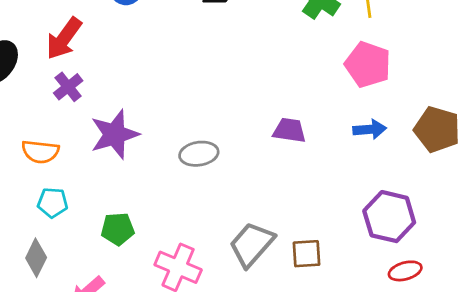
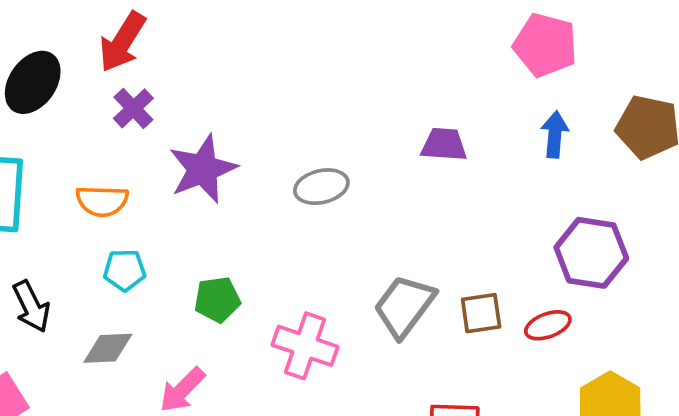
blue arrow: (370, 129) -> (555, 134), turned -76
gray diamond: (36, 258) -> (108, 348), turned 66
red ellipse: (405, 271) -> (548, 325), moved

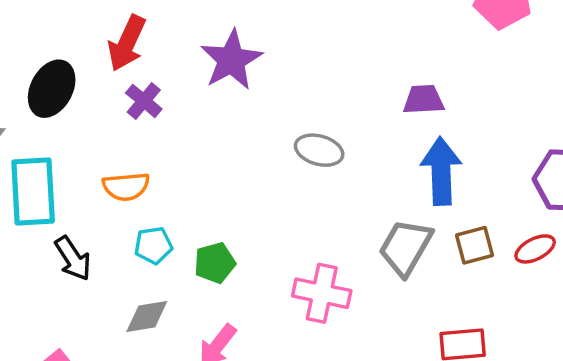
blue arrow: (555, 134) -> (441, 171), moved, size x1.6
purple star: (203, 169) -> (231, 60), moved
gray ellipse: (321, 187) -> (319, 150), turned 36
green pentagon: (217, 299) -> (215, 263), moved
black arrow: (31, 306) -> (73, 258), moved

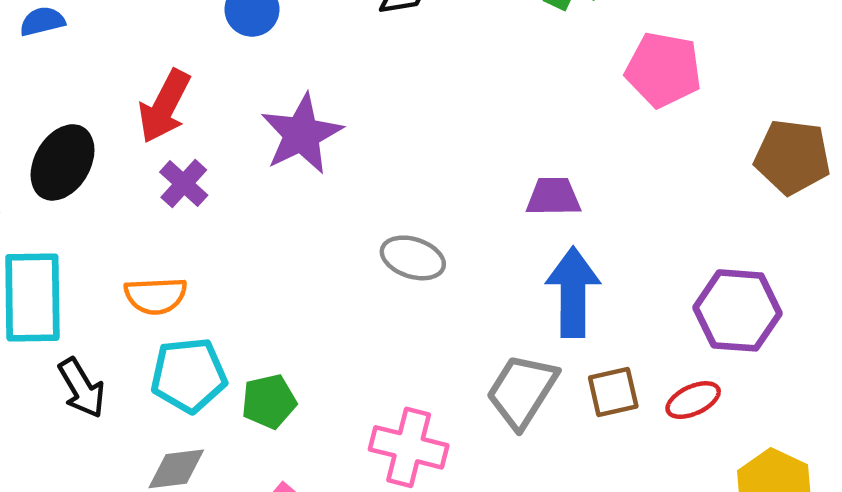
cyan pentagon: (153, 245) -> (189, 375), size x1.5

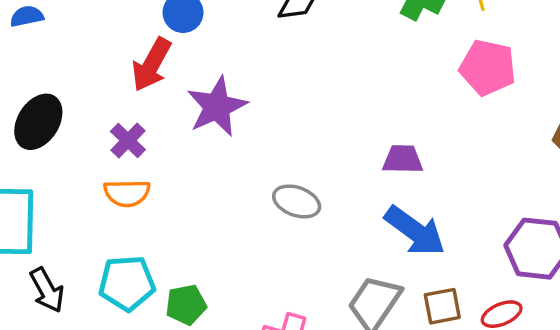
red arrow: (164, 106) -> (151, 65), moved
blue arrow: (573, 292) -> (415, 231), turned 124
orange semicircle: (156, 296) -> (127, 193), moved

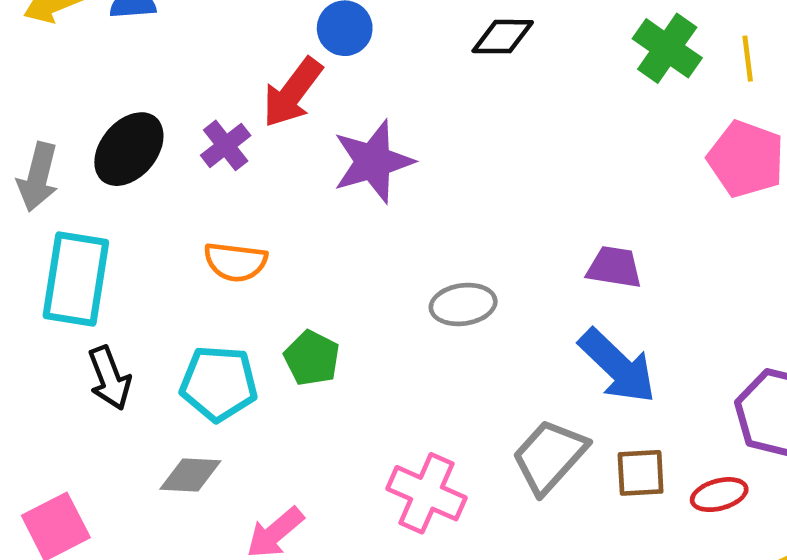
purple cross: (128, 140) -> (226, 145), moved
gray ellipse: (297, 201) -> (463, 304), turned -36
green pentagon: (186, 305) -> (312, 358), moved, turned 30

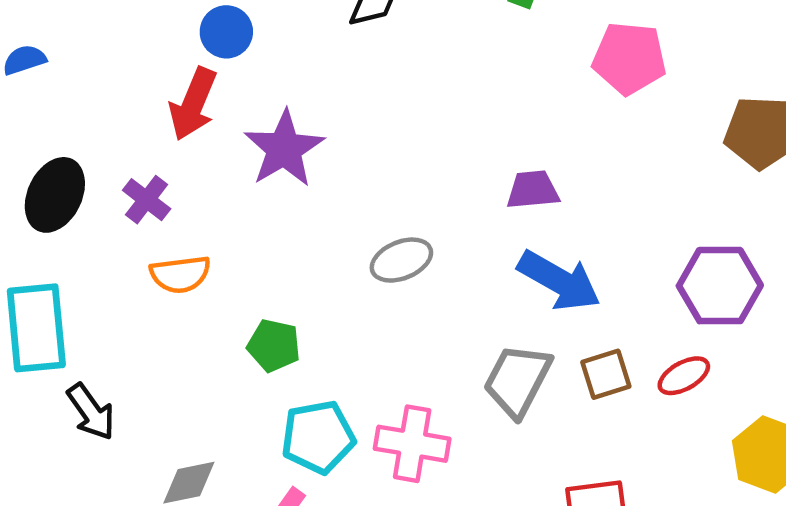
purple cross: (226, 145) -> (147, 200), moved
cyan pentagon: (219, 383) -> (318, 437), moved

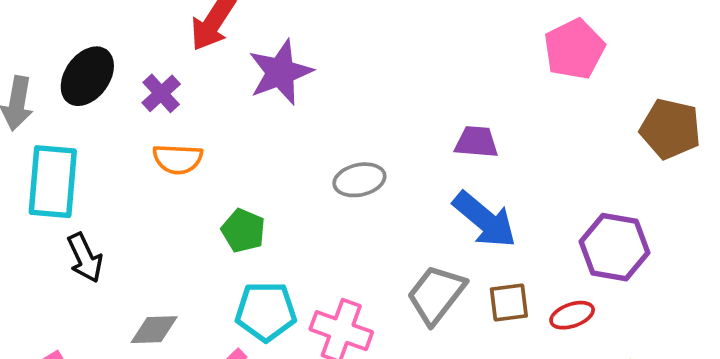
pink pentagon: (629, 58) -> (574, 49), turned 30

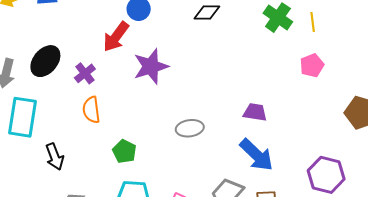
pink pentagon: (574, 49) -> (312, 65), size x0.7
orange semicircle: (178, 159) -> (91, 110), turned 76
black arrow: (85, 258) -> (55, 157), moved

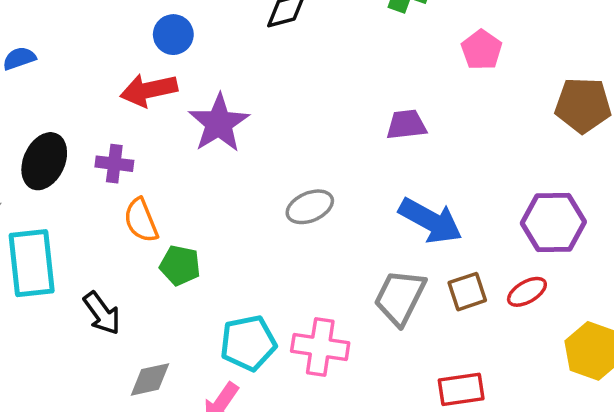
red arrow: (116, 37) -> (149, 90), turned 56
purple cross: (85, 73) -> (114, 164), turned -30
purple trapezoid: (255, 112) -> (406, 125), moved
green pentagon: (124, 151) -> (180, 265), moved

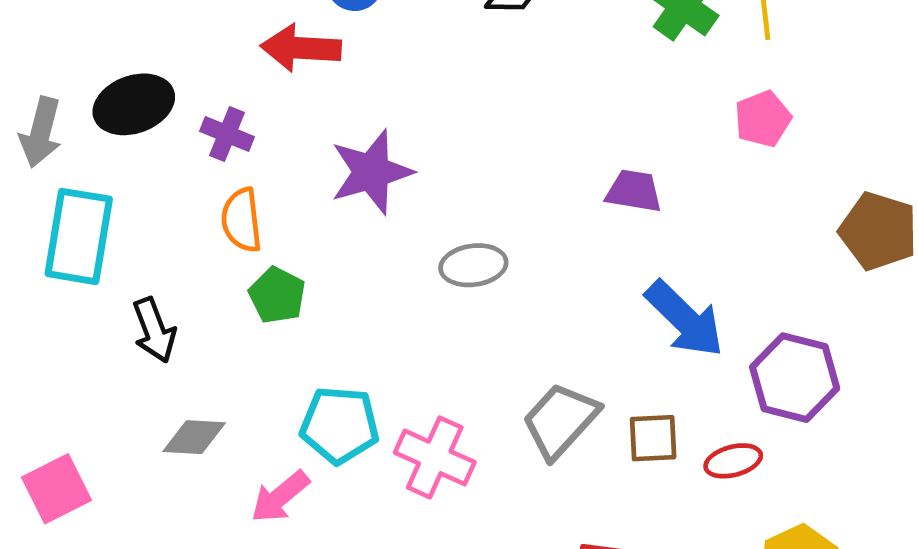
purple star: (219, 123) -> (371, 172), moved
black ellipse: (44, 161) -> (134, 104), turned 30
blue arrow: (431, 221) -> (685, 319), moved

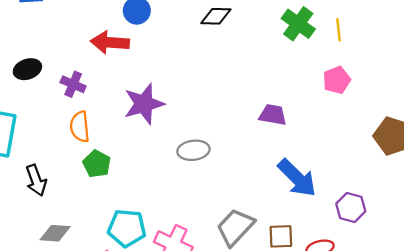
black ellipse: (134, 104) -> (27, 69), size x0.7
purple hexagon: (795, 378) -> (351, 207), size x0.7

